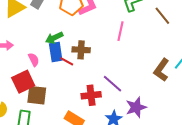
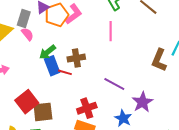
pink semicircle: (34, 60) -> (27, 34), moved
red cross: (91, 95) -> (87, 108), moved

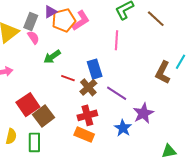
brown cross: (76, 58) -> (88, 87), moved, turned -36
blue rectangle: (52, 66) -> (95, 69), moved
brown square: (43, 112) -> (43, 116), turned -35

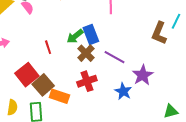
green arrow: (52, 57) -> (75, 36), moved
red line: (68, 78) -> (48, 47), moved, turned 56
orange rectangle: (84, 135) -> (59, 96), moved

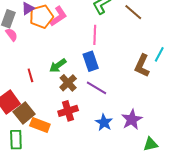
blue rectangle: (91, 34) -> (91, 61), moved
purple star: (143, 75) -> (132, 119), moved

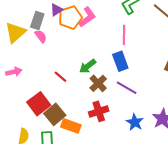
red line: (30, 75) -> (60, 77), turned -32

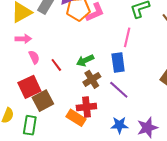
pink semicircle: (41, 36) -> (34, 57), moved
pink arrow: (14, 72) -> (23, 39), moved
blue star: (135, 122) -> (119, 125), turned 30
orange rectangle: (71, 126) -> (76, 118), moved

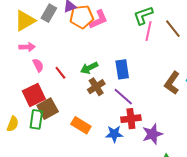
pink line: (127, 37) -> (149, 31), moved
red cross: (86, 107) -> (131, 119), moved
green rectangle: (30, 125) -> (36, 119), moved
blue star: (119, 125) -> (114, 134), moved

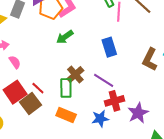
green arrow: (89, 68) -> (65, 37), moved
blue rectangle: (122, 69) -> (109, 47), moved
red line: (60, 73) -> (38, 88), moved
green rectangle: (36, 119) -> (66, 88), moved

